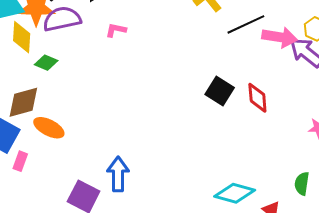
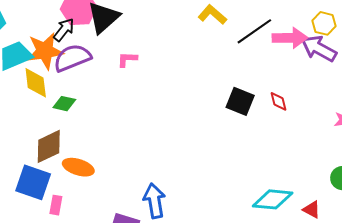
red diamond: (257, 98) -> (279, 101), size x0.7

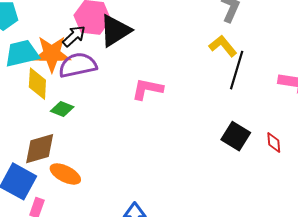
black line: (254, 31) -> (237, 70), moved, turned -48
pink L-shape: (127, 59) -> (147, 89), moved, size x1.5

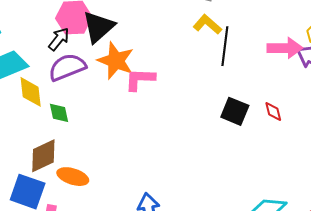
orange star: (52, 54) -> (116, 61), moved, turned 30
green diamond: (62, 109) -> (59, 113), turned 65

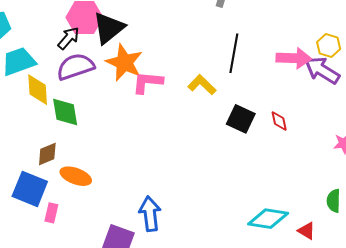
yellow L-shape: (207, 24) -> (202, 85), moved
green diamond: (59, 113) -> (65, 112), size x1.4
brown diamond: (43, 156) -> (47, 154), size x0.7

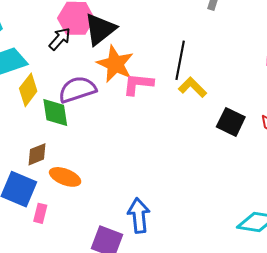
black line: (234, 53) -> (180, 60), moved
purple semicircle: (75, 67) -> (77, 89), moved
yellow diamond: (38, 90) -> (28, 90), turned 40

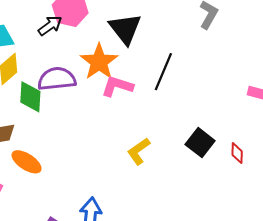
black triangle: (100, 29) -> (125, 29), moved, turned -42
yellow L-shape: (193, 87) -> (139, 151), moved, turned -92

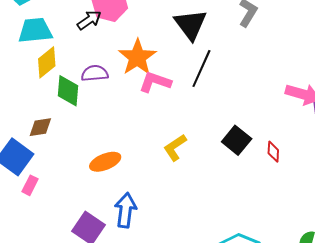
black triangle: (125, 29) -> (191, 25), moved
purple semicircle: (57, 79) -> (95, 73), size x0.7
orange ellipse: (27, 162) -> (105, 162), moved, turned -56

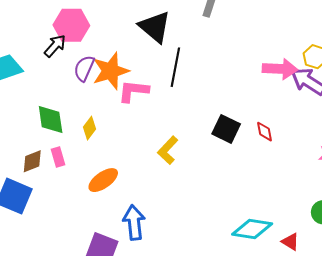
orange star: (137, 57) -> (111, 71), turned 30
yellow diamond: (47, 62) -> (90, 128), moved, size x0.7
purple semicircle: (95, 73) -> (84, 68), moved, turned -48
pink rectangle: (30, 185) -> (58, 157), moved, turned -30

